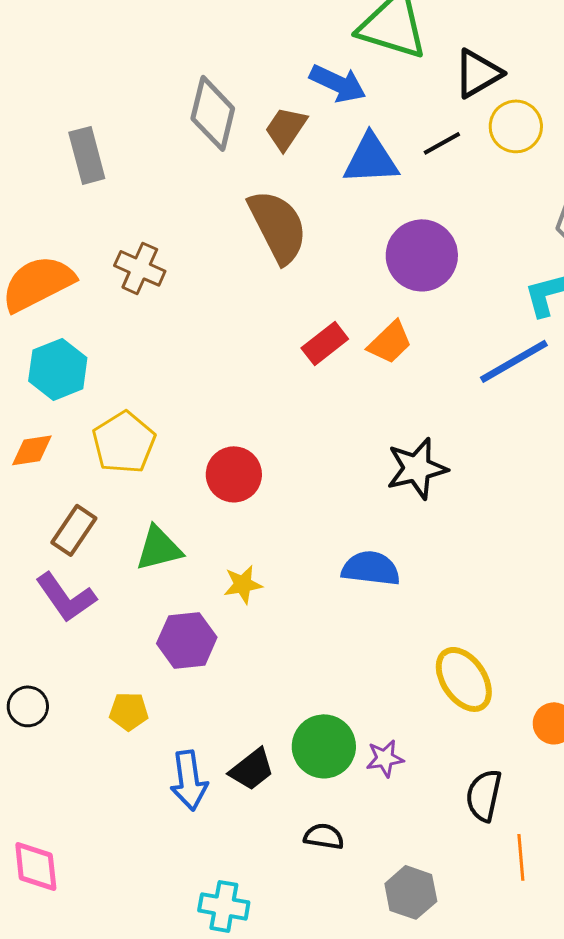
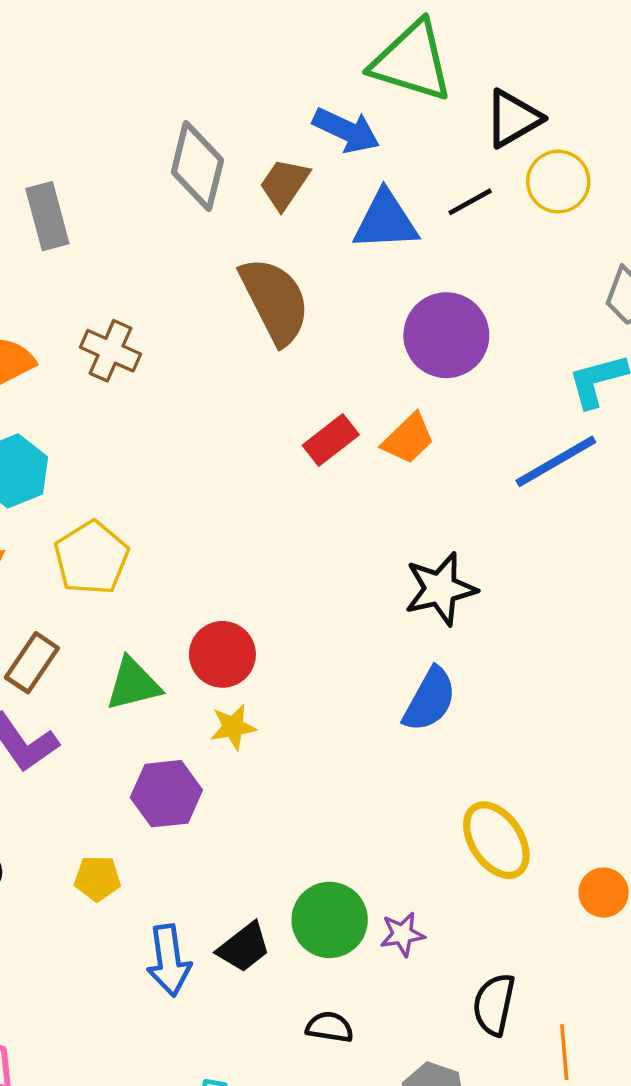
red circle: (234, 474) -> (222, 654), moved
blue semicircle: (371, 568) -> (430, 700), moved, turned 112
black semicircle: (484, 795) -> (494, 1004), moved

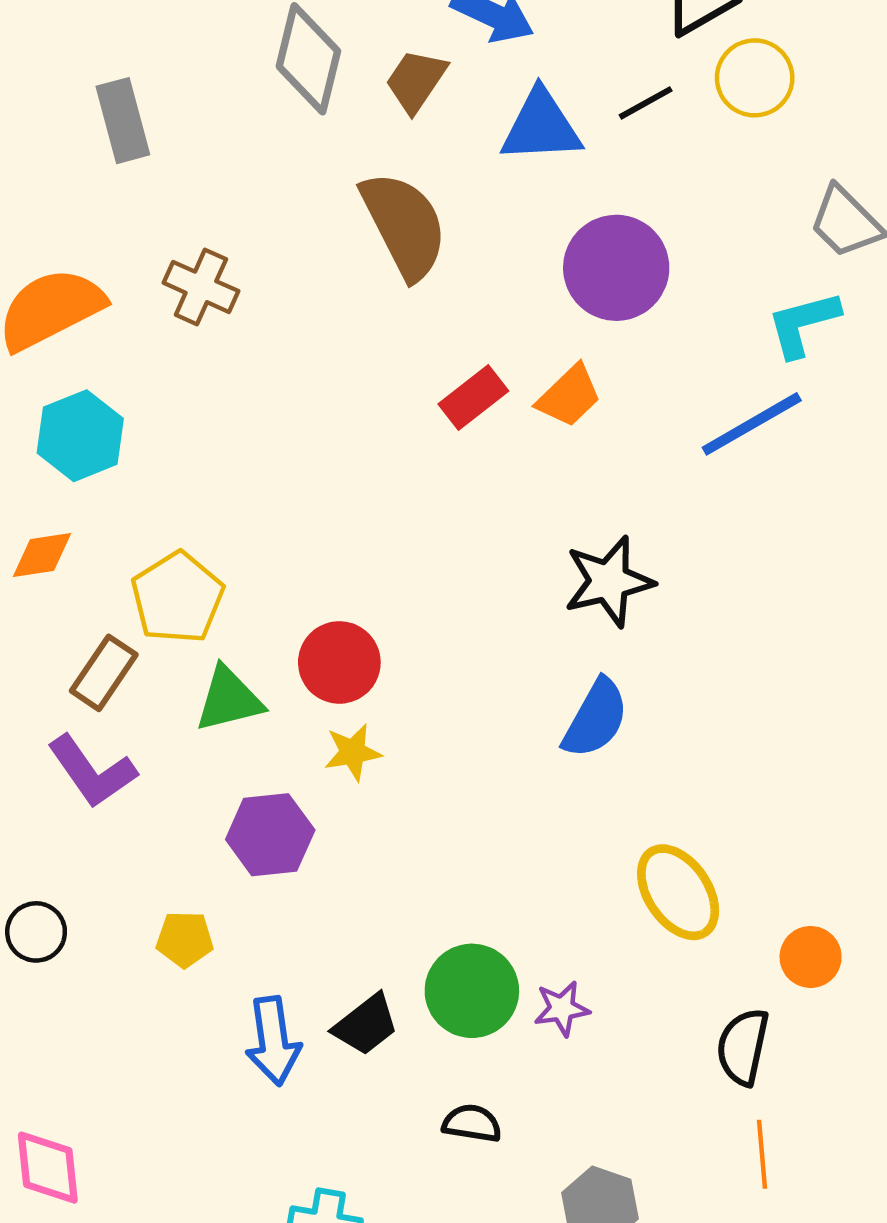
yellow pentagon: (91, 558) -> (177, 598), moved
black semicircle: (494, 1004) -> (743, 1047), moved

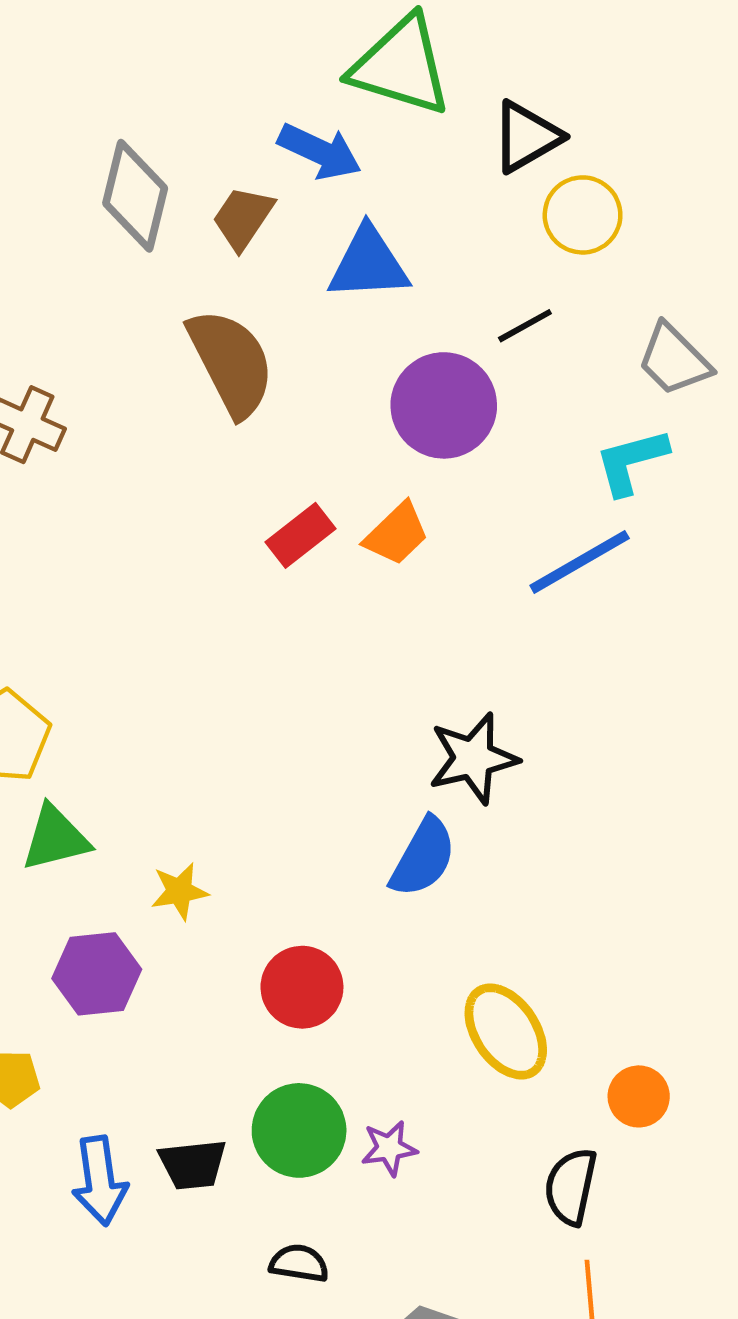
black line: (646, 103) -> (525, 326), moved
black star: (609, 581) -> (473, 758), moved
red circle: (339, 662) -> (302, 987), moved
black trapezoid: (366, 1025) -> (193, 1164), turned 32

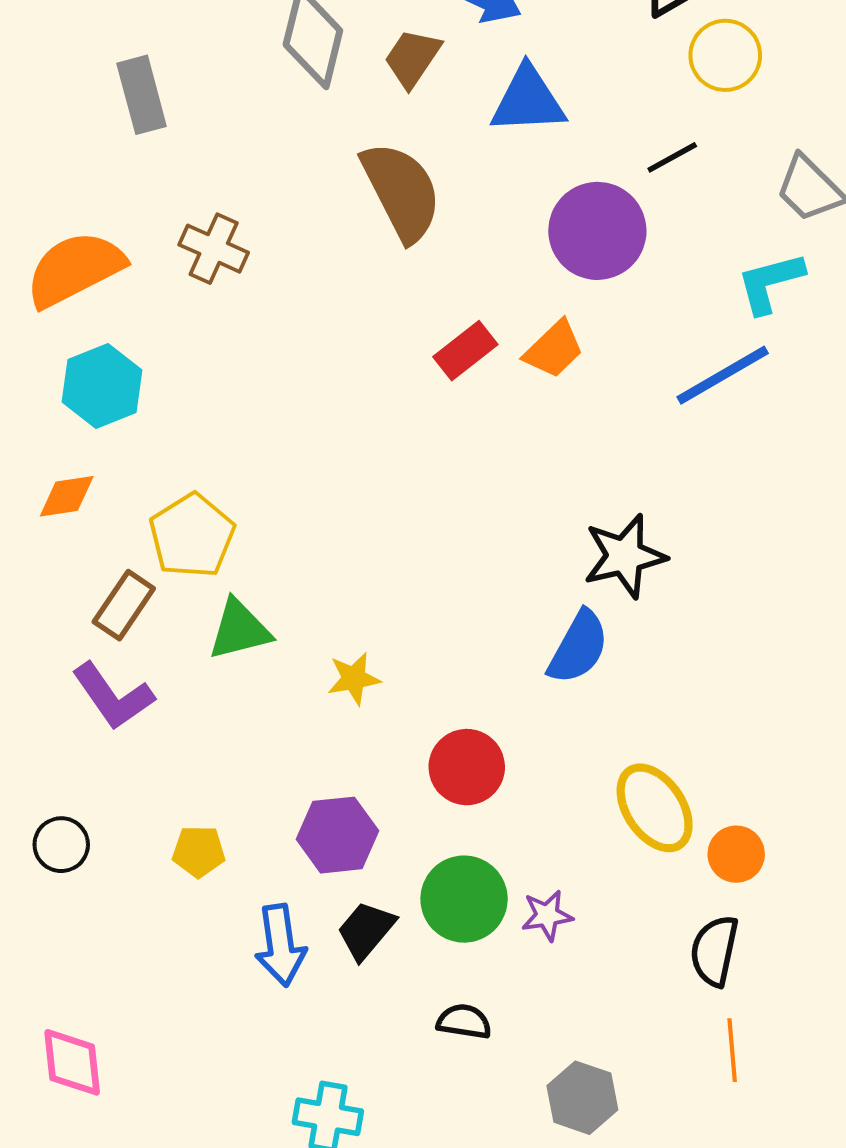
purple hexagon: (97, 974) -> (337, 835), moved
orange circle: (639, 1096) -> (736, 854), moved
black trapezoid: (193, 1164) -> (366, 930), turned 136

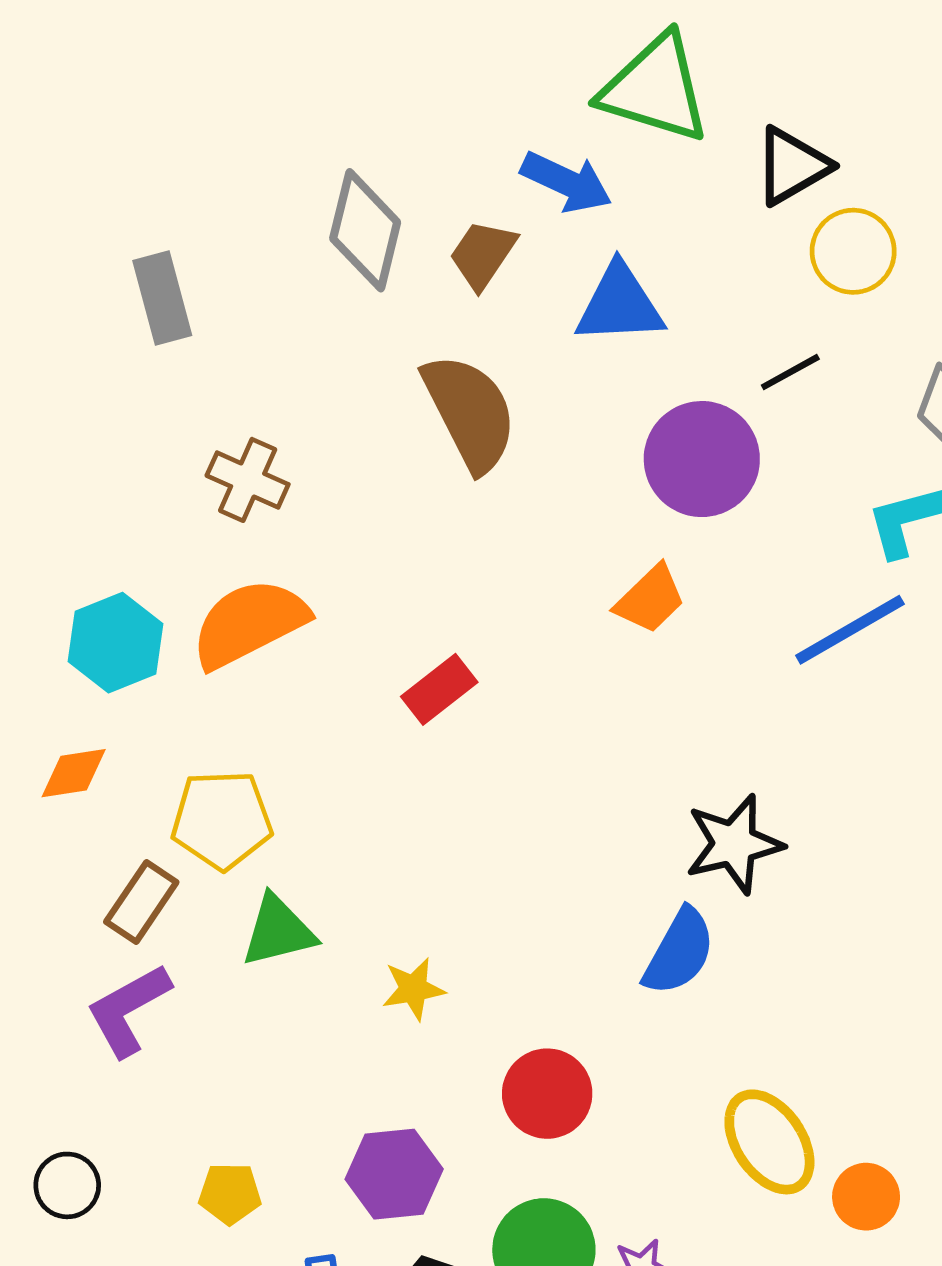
orange semicircle: (75, 269) -> (249, 623), moved
red rectangle: (465, 351) -> (439, 689), moved
yellow pentagon: (192, 536) -> (222, 820), turned 30
purple L-shape: (113, 696) -> (128, 1010), turned 96

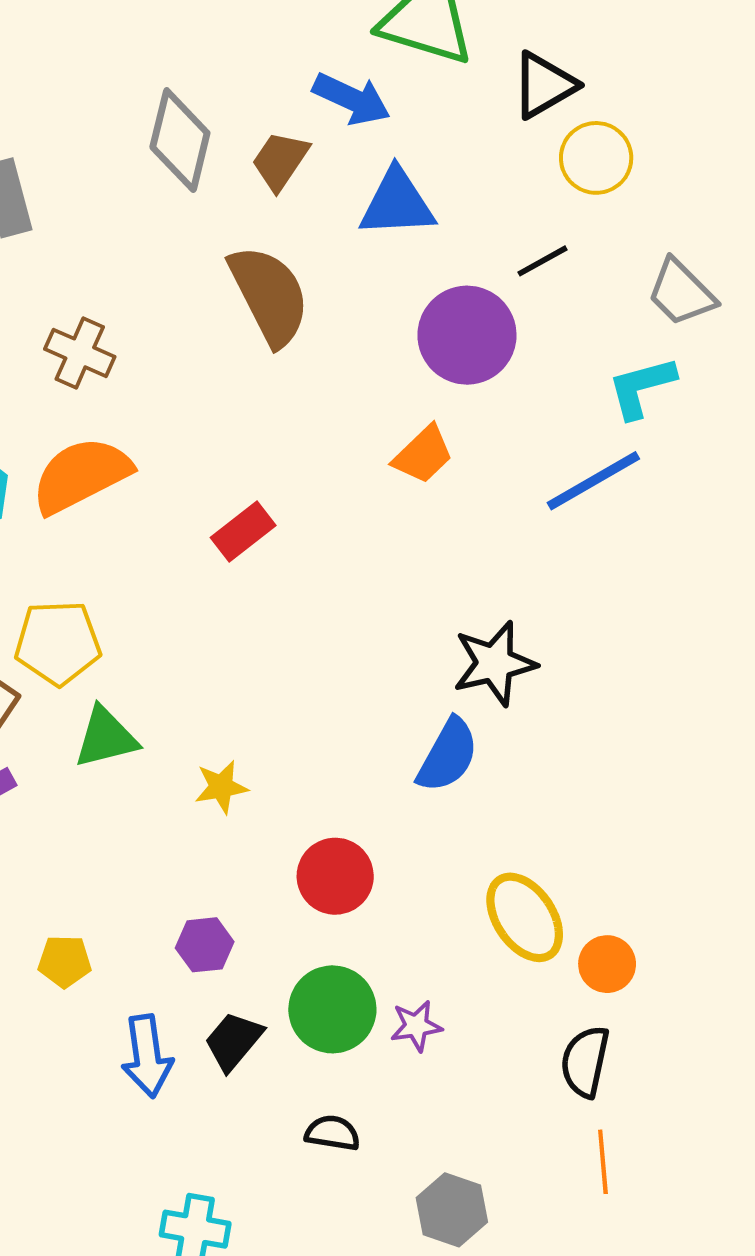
purple hexagon: (394, 1174) -> (205, 945), size x0.7

